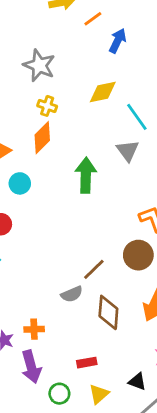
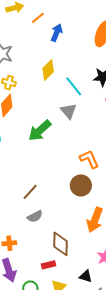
yellow diamond: (103, 92) -> (48, 70), turned -30
green arrow: (86, 175) -> (40, 131), turned -130
brown line: (94, 269) -> (30, 192), moved
brown diamond: (108, 312) -> (60, 244), moved

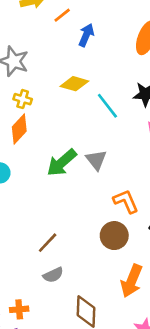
yellow diamond: (48, 70) -> (74, 84), turned 60
gray triangle: (69, 111) -> (96, 160), moved

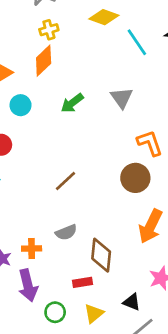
yellow cross: (23, 99) -> (49, 30), turned -36
green arrow: (62, 163) -> (72, 103), moved, size x0.7
gray semicircle: (53, 275) -> (66, 232), moved

